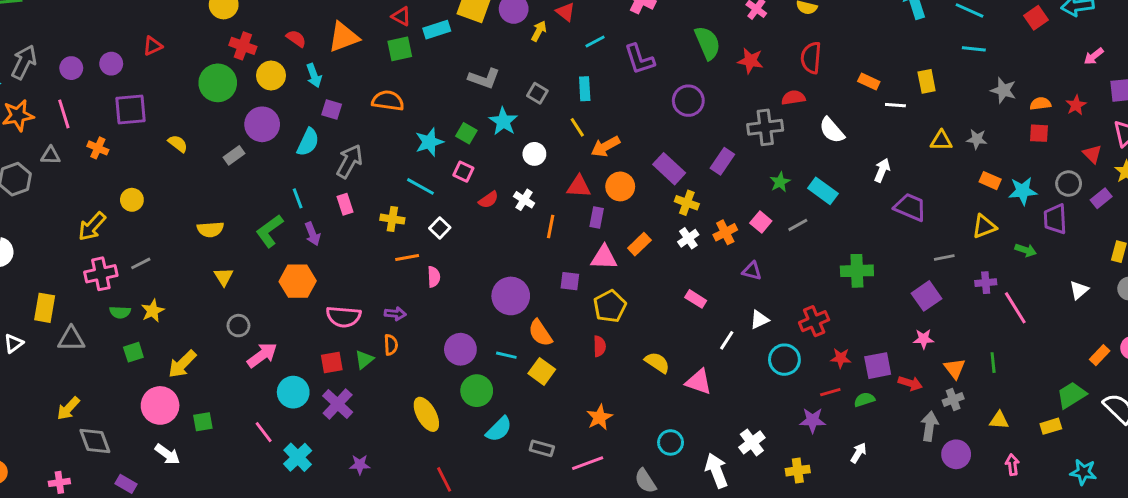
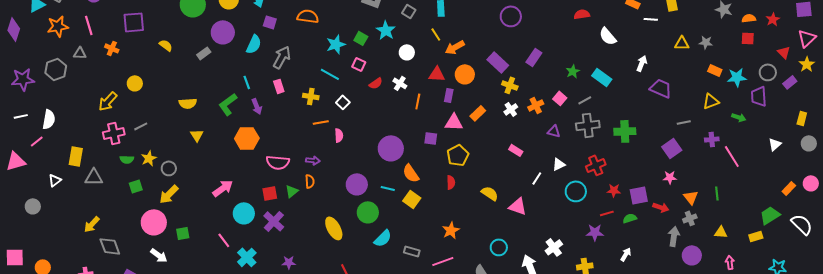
gray cross: (765, 127) -> (588, 125), moved
gray circle: (238, 326) -> (169, 168), moved

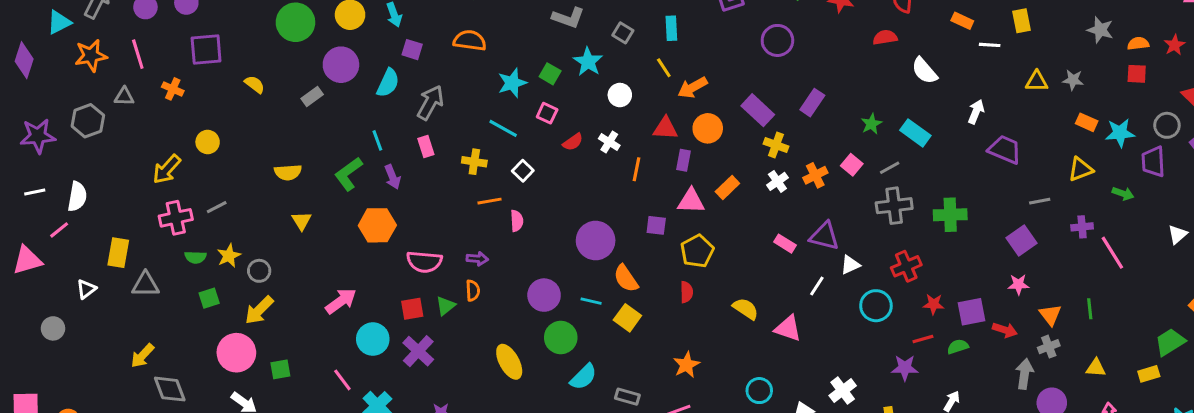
purple triangle: (554, 131) -> (824, 236), moved, size x1.5

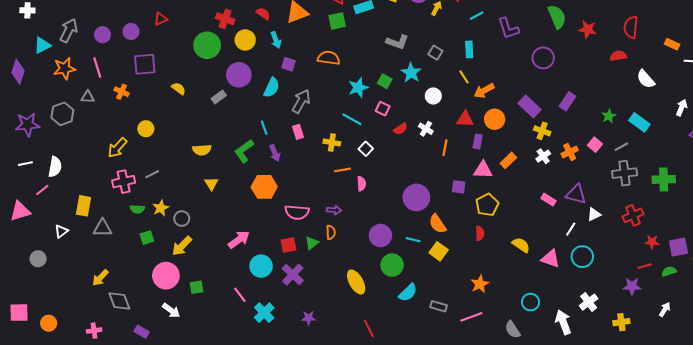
cyan circle: (876, 306) -> (582, 257), moved

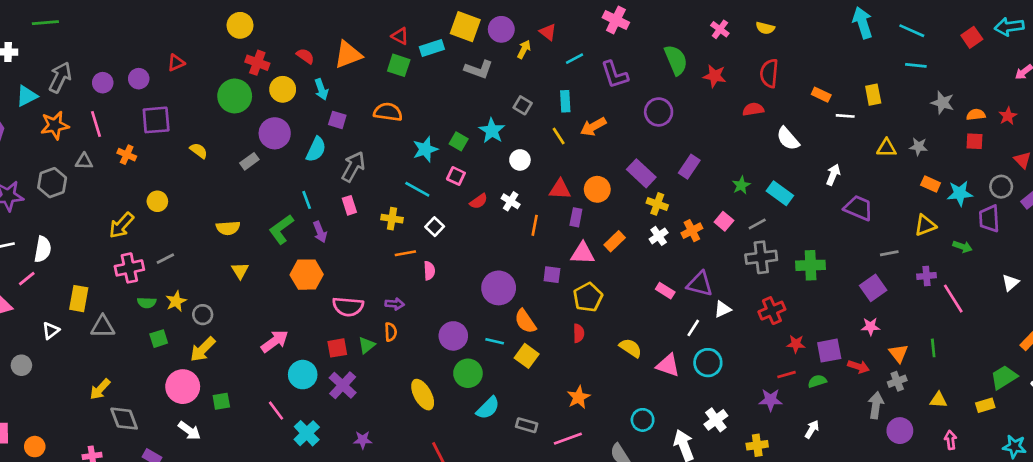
green square: (337, 21) -> (399, 65), turned 30
gray L-shape: (397, 42) -> (479, 69), moved
orange arrow: (484, 91) -> (593, 127), moved

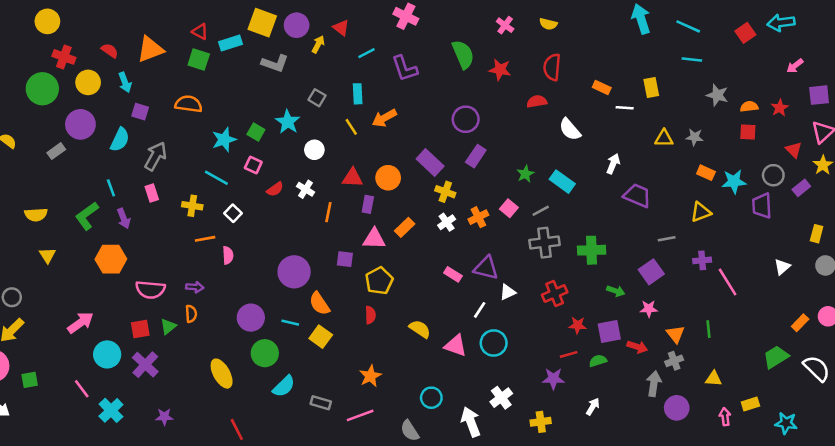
purple circle: (659, 112) -> (466, 119), moved
green arrow: (962, 247) -> (616, 291), moved
yellow rectangle: (985, 405) -> (750, 404), moved

